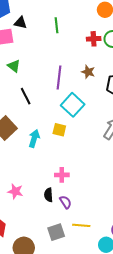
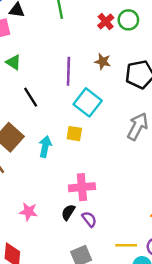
red cross: (94, 39) -> (106, 22), turned -32
pink cross: (62, 175) -> (82, 187), size x1.5
black semicircle: (48, 195) -> (68, 212), turned 40
yellow line: (81, 225) -> (126, 245), moved

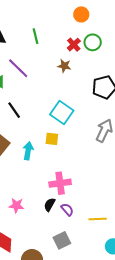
brown star: (103, 62) -> (64, 66), moved
purple line: (68, 71) -> (18, 68), moved, turned -45
yellow line: (126, 245) -> (98, 219), moved

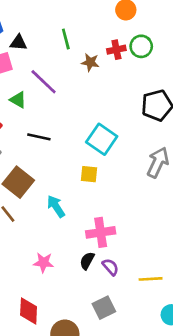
red cross: (74, 45) -> (116, 50), turned 32
brown star: (64, 66) -> (90, 62), moved
black line: (14, 110) -> (39, 137), turned -42
cyan arrow: (28, 151) -> (56, 206), moved, turned -42

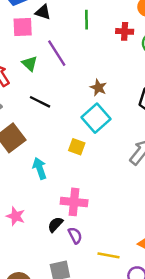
red cross: (116, 50) -> (125, 31), moved
brown star: (90, 62) -> (98, 88), moved

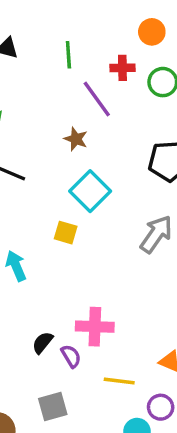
purple line: (57, 53) -> (97, 99), moved
brown star: (98, 88) -> (76, 139), moved
pink cross: (74, 202) -> (95, 327), moved

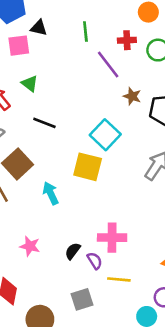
brown star: (76, 139) -> (132, 96), moved
yellow square: (66, 233) -> (88, 167), size x1.6
yellow line: (119, 381) -> (119, 279), moved

